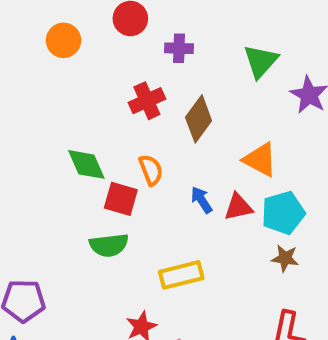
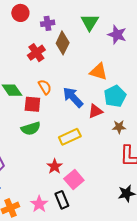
brown diamond: (199, 119) -> (63, 43), moved
blue arrow: (201, 200) -> (73, 97), size x1.6
red triangle: (238, 207) -> (95, 111), moved
brown star: (285, 258) -> (119, 127), moved

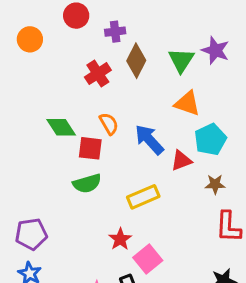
green triangle: (90, 22) -> (181, 60), moved

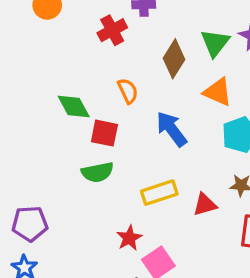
brown diamond: (136, 61) -> (174, 59), moved
red cross: (98, 74) -> (112, 30), moved
orange semicircle: (109, 124) -> (128, 91), moved
red triangle: (181, 161) -> (205, 205), moved

